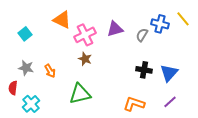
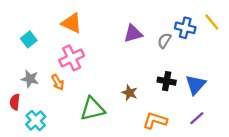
pink cross: (85, 35) -> (72, 58), moved
brown star: (85, 59) -> (130, 93), moved

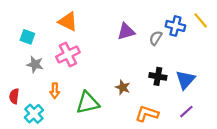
cyan square: (29, 39) -> (27, 37), turned -32
gray star: (30, 79) -> (35, 64), moved
orange arrow: (58, 82) -> (55, 91), moved, turned 32

